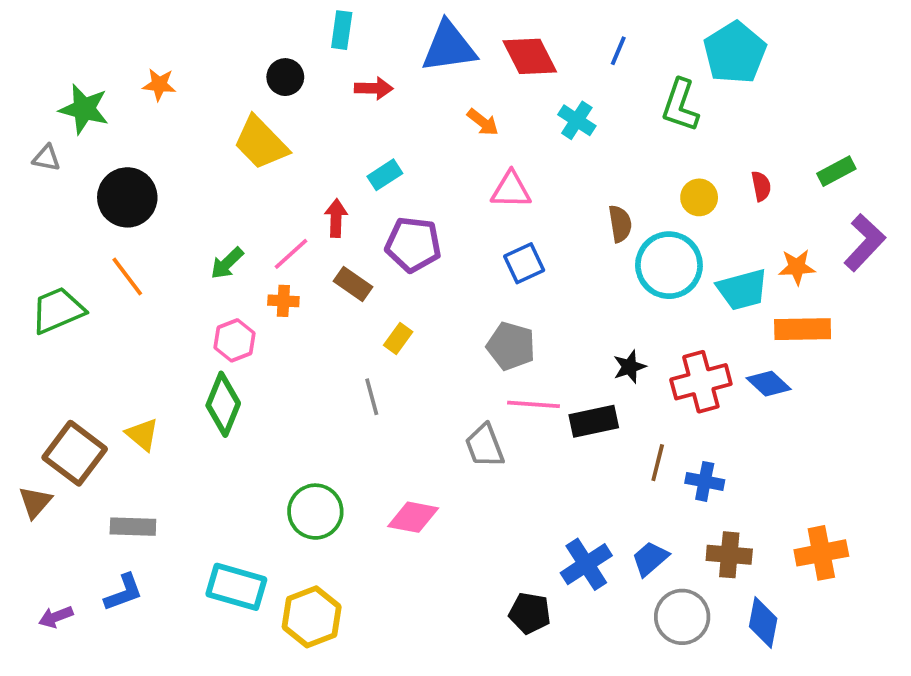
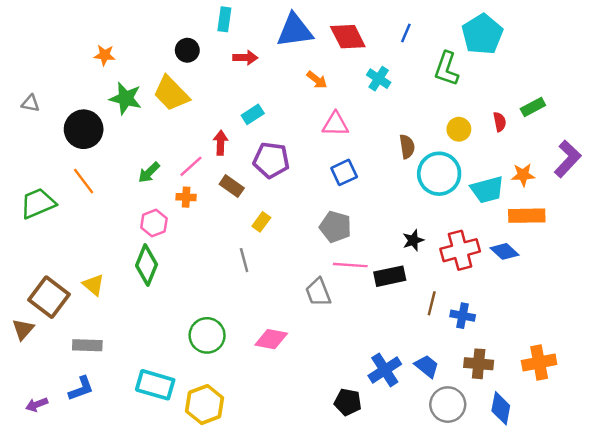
green star: (84, 109) -> (126, 98), moved
green rectangle: (836, 171) -> (533, 107), moved
blue trapezoid: (650, 559) -> (427, 366), turned 80

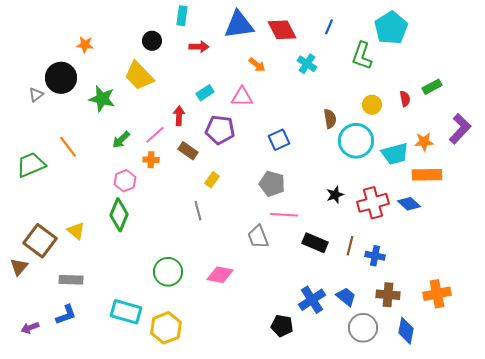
green star: (126, 98) -> (102, 99), moved
gray triangle: (30, 103) -> (36, 95), moved, turned -49
pink triangle: (335, 124) -> (242, 97), moved
black circle: (84, 129) -> (61, 78), moved
black rectangle: (390, 276) -> (315, 243), moved, turned 35

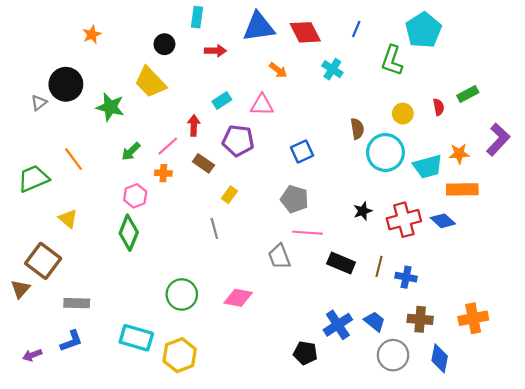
orange star: (85, 45) -> (92, 34), moved, turned -30
yellow triangle: (76, 231) -> (68, 219), moved

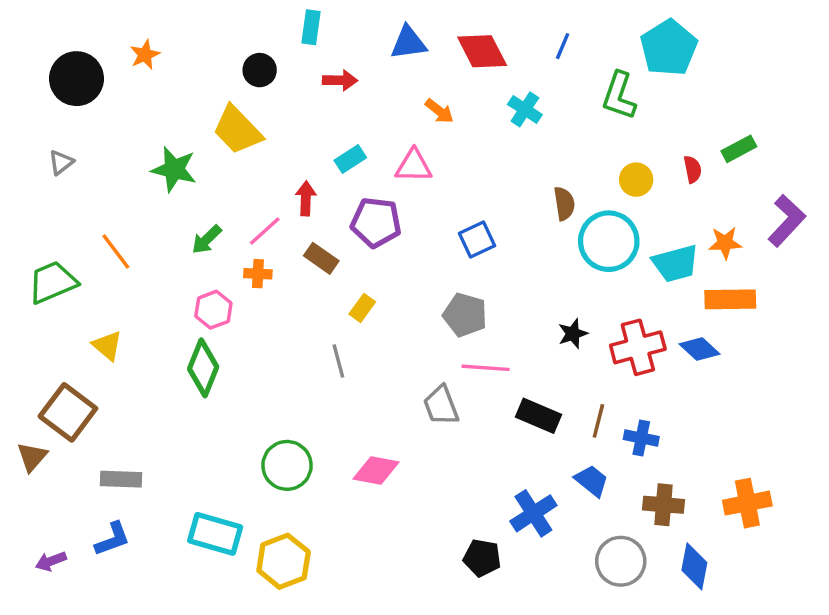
blue triangle: (259, 27) -> (409, 43), size x0.7
black circle: (66, 84) -> (76, 79), moved
blue trapezoid: (375, 322) -> (592, 481), moved

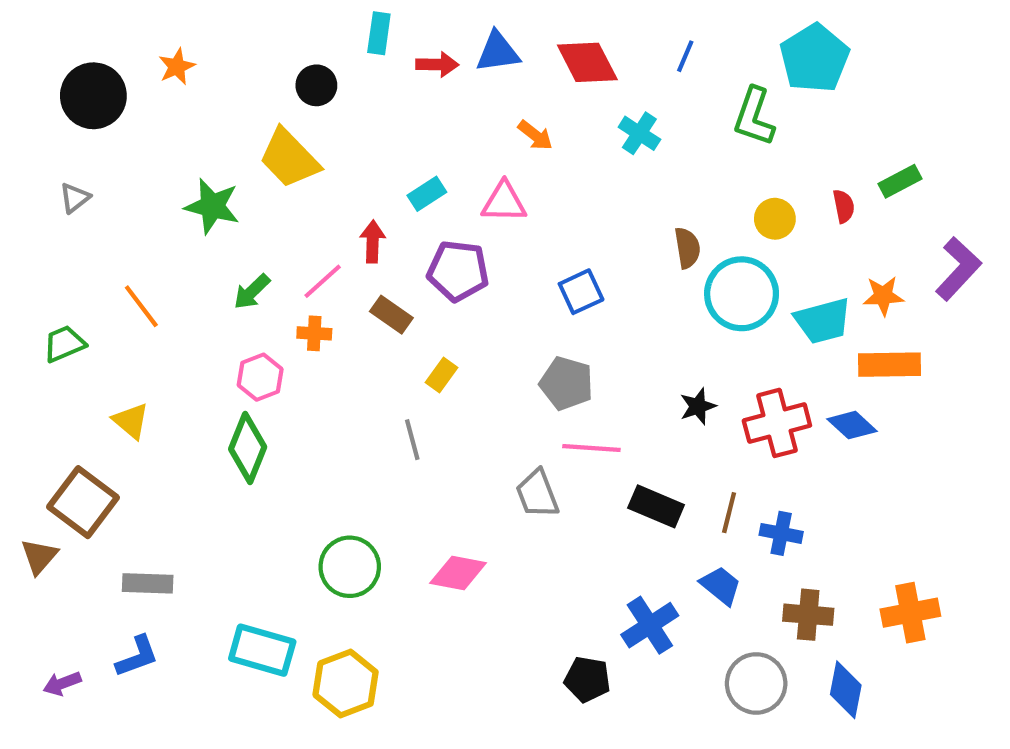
red arrow: (340, 80) -> (437, 65), moved
green trapezoid: (53, 282) -> (64, 344), size x0.7

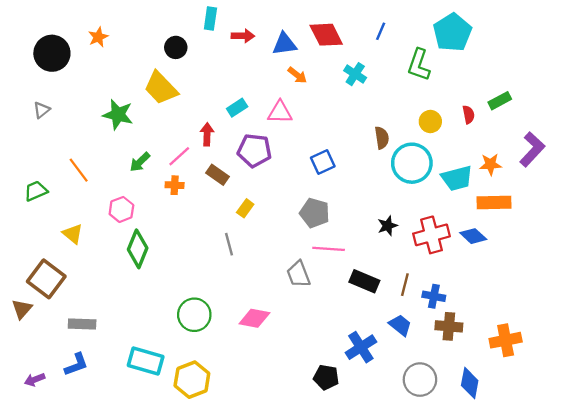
blue triangle: (498, 52) -> (285, 44), moved
pink hexagon: (260, 377) -> (121, 209), moved
brown cross: (808, 615) -> (449, 326), moved

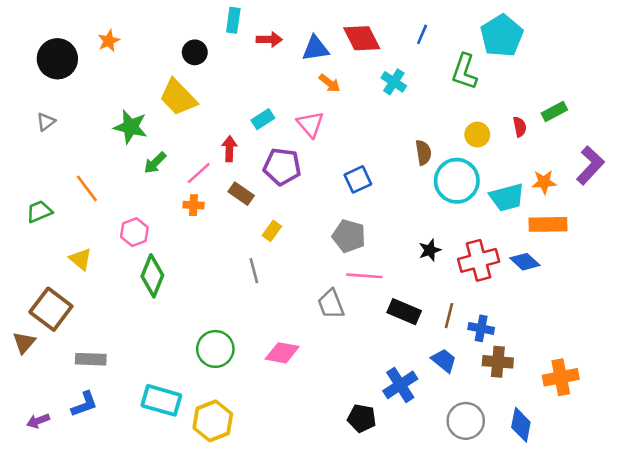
pink triangle: (280, 112) -> (310, 124), turned 48
green arrow: (140, 162) -> (155, 163), moved

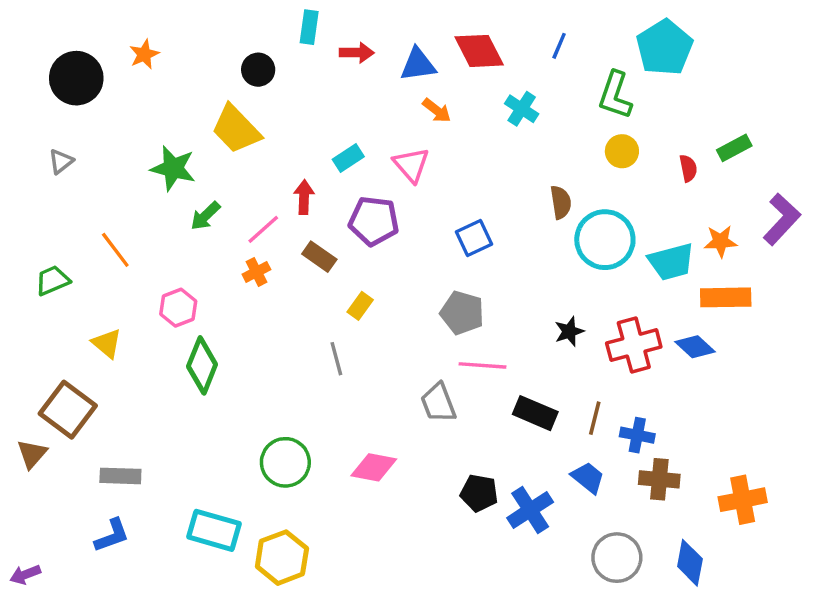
yellow circle: (477, 135) -> (622, 151), moved
orange cross: (194, 205) -> (256, 272), turned -30
black pentagon: (362, 418) -> (479, 493), moved
purple arrow: (38, 421) -> (25, 575), moved

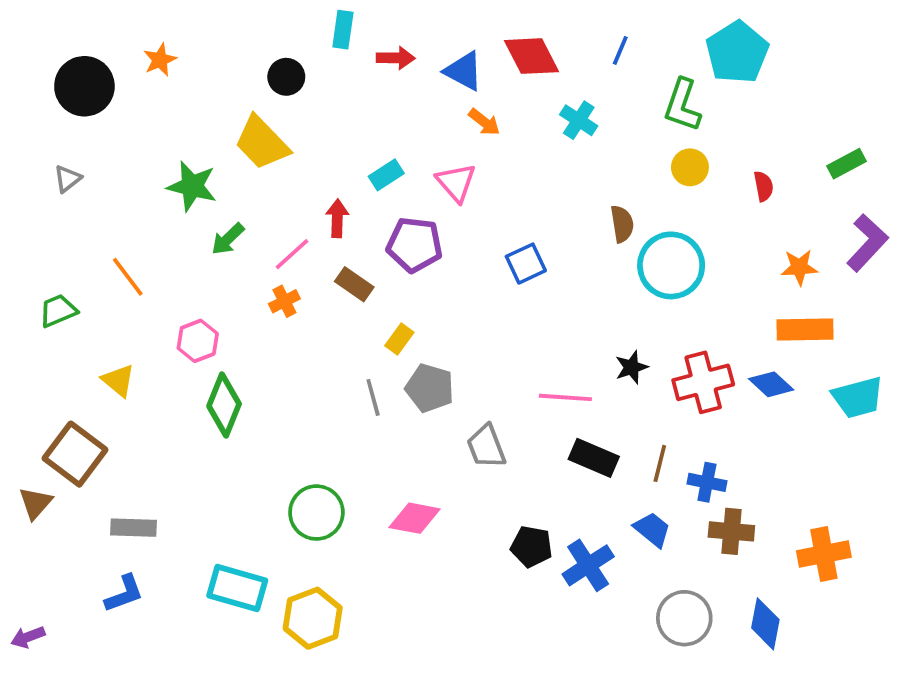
blue triangle: (418, 65) -> (464, 71), turned 36
green rectangle: (734, 148) -> (847, 164), moved
cyan trapezoid: (671, 262) -> (858, 397), moved
gray pentagon: (462, 313) -> (430, 388), moved
pink line: (483, 365) -> (565, 397), moved

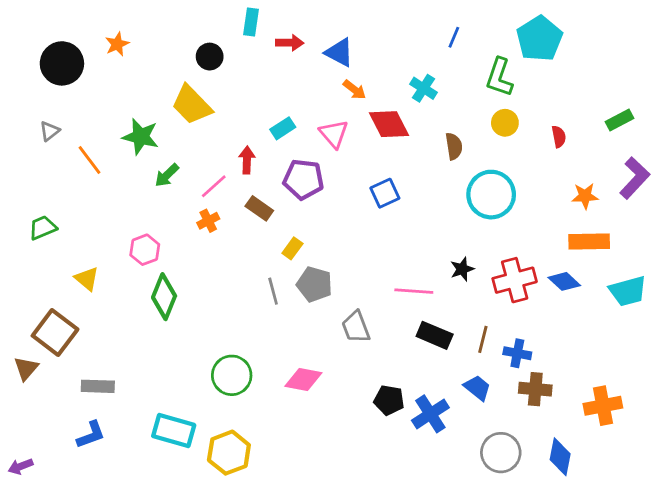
red diamond: (532, 56) -> (389, 124), moved
brown semicircle: (622, 224) -> (454, 146), moved
orange line: (128, 277) -> (90, 160), moved

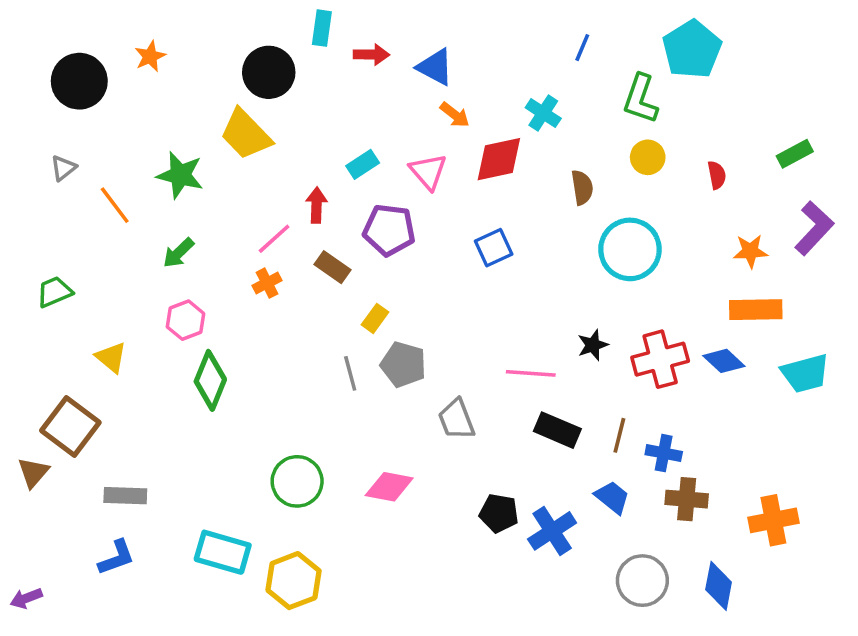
black circle: (210, 57) -> (269, 72), size x1.5
red diamond: (389, 124) -> (499, 159), turned -75
green arrow: (167, 175) -> (178, 253), moved

